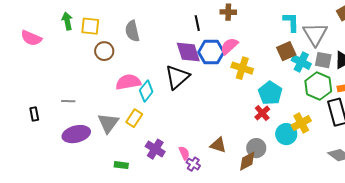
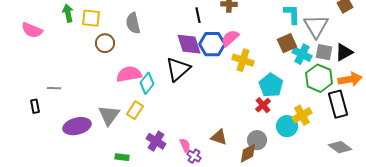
gray line: (68, 101) -> (54, 88), moved

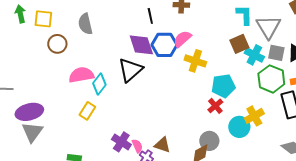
cyan pentagon: (271, 85) -> (223, 86), turned 30
gray triangle: (109, 115) -> (32, 132), moved
purple ellipse: (77, 126) -> (29, 112), moved
brown triangle: (219, 137) -> (162, 145), moved
purple cross: (156, 141) -> (121, 142), moved

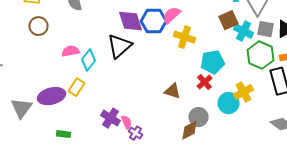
brown circle: (57, 44) -> (38, 26), moved
pink semicircle: (81, 75) -> (70, 51), size x0.7
purple ellipse: (29, 112) -> (52, 96), moved
brown triangle: (162, 145) -> (172, 91), moved

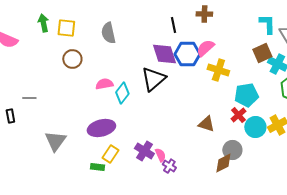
yellow rectangle: (76, 87) -> (110, 154), moved
purple ellipse: (52, 96) -> (101, 128), moved
cyan circle: (228, 103) -> (255, 127), moved

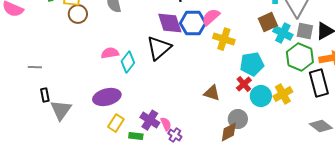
brown circle: (72, 59) -> (78, 14), moved
black rectangle: (10, 116) -> (45, 95), moved
green rectangle: (97, 167) -> (136, 136), moved

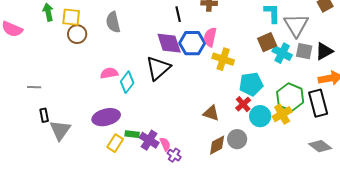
pink semicircle: (211, 17) -> (210, 37), turned -36
green hexagon: (300, 57) -> (290, 97), moved
brown diamond: (229, 132) -> (217, 145), moved
green rectangle: (136, 136) -> (132, 134), moved

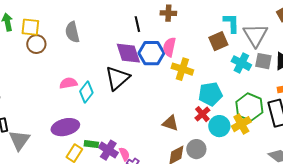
brown square: (267, 42) -> (218, 41), moved

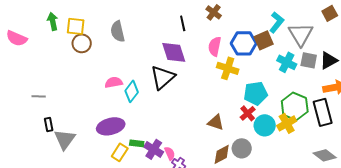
brown cross: (168, 13) -> (214, 12), turned 35
cyan L-shape: (231, 23) -> (277, 22), turned 40
blue hexagon: (151, 53) -> (244, 43), moved

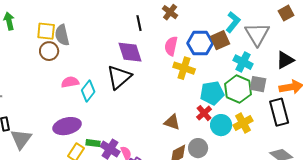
yellow square: (76, 26) -> (46, 31), moved
gray semicircle: (118, 31) -> (62, 35), moved
brown circle: (82, 43) -> (49, 51), moved
gray square: (309, 60) -> (258, 84), moved
green hexagon: (295, 106) -> (238, 89), moved

